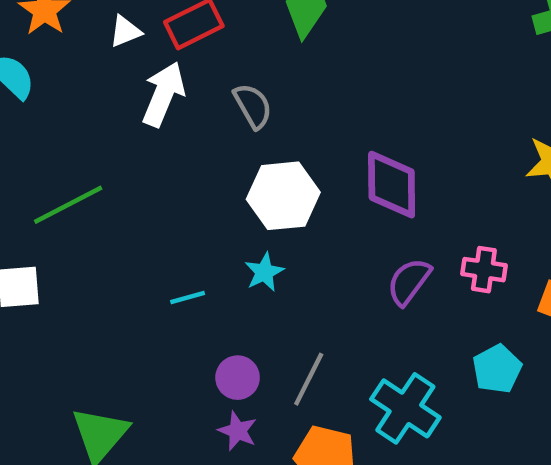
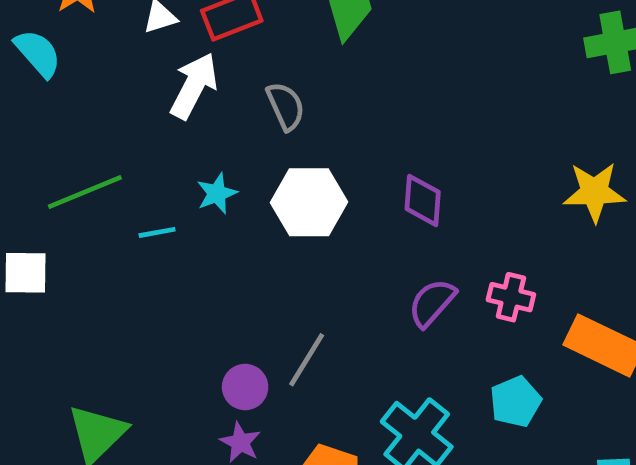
purple diamond: (392, 185) -> (423, 200), size x0.7
cyan star: (264, 272) -> (217, 193), moved
cyan line: (188, 298) -> (157, 232), moved
gray line: (309, 379) -> (307, 360), moved

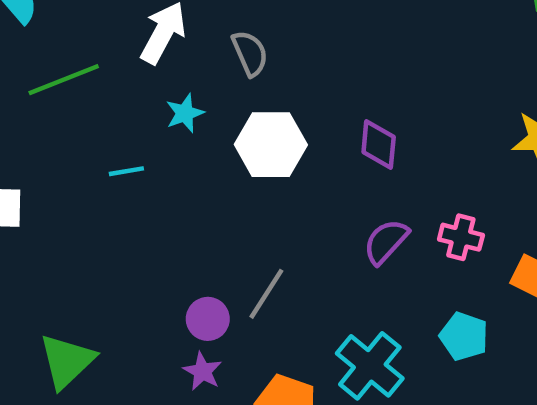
green line: (85, 192) -> (64, 80), moved
cyan star: (217, 193) -> (185, 113), moved
cyan pentagon: (515, 402) -> (464, 336), turned -30

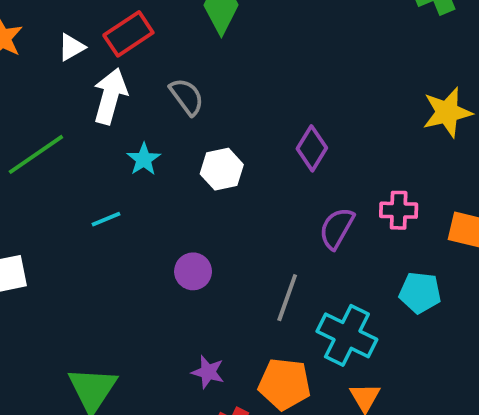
purple diamond: (379, 144) -> (312, 148), turned 39
white hexagon: (271, 145) -> (222, 169), size x0.7
gray line: (266, 294) -> (287, 298), moved
purple circle: (208, 319) -> (193, 271), moved

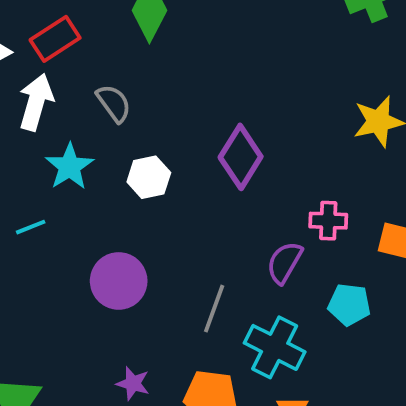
purple diamond: (312, 148) -> (241, 157), size x1.4
cyan star: (144, 159) -> (69, 167), size x1.4
purple semicircle: (337, 228) -> (284, 262), moved
purple circle: (193, 271) -> (119, 281), size x1.5

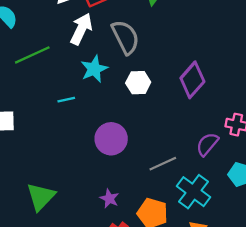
gray semicircle: (114, 103) -> (125, 37), size x1.5
gray line: (214, 309) -> (163, 164), turned 36

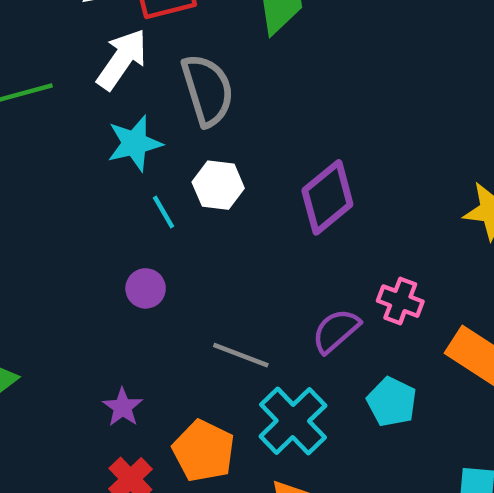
cyan line: (66, 100) -> (163, 212), moved, turned 63
purple circle: (111, 139) -> (146, 288), size x0.6
gray line: (163, 164) -> (241, 355), turned 36

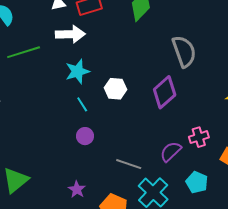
white arrow: (122, 59) -> (70, 34), turned 56
gray semicircle: (207, 90) -> (184, 51), moved
cyan line: (163, 212) -> (82, 104), moved
pink cross: (400, 301) -> (199, 137), turned -36

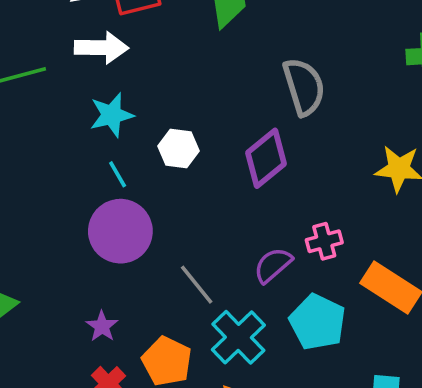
purple circle: (85, 136) -> (120, 231), size x2.0
gray line: (129, 164) -> (197, 285), turned 30
cyan pentagon: (197, 182) -> (318, 322), size x1.4

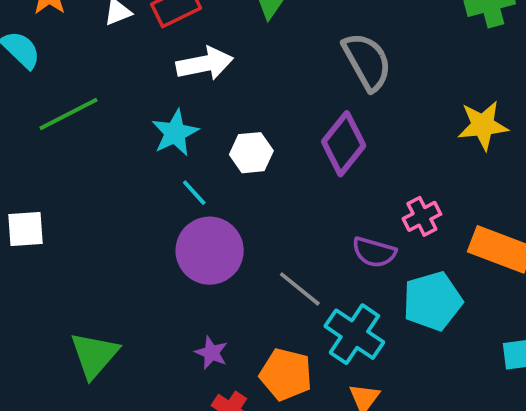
white arrow: (101, 48) -> (205, 64), moved
purple semicircle: (273, 265) -> (374, 252), turned -111
cyan pentagon: (318, 322) -> (433, 301), turned -30

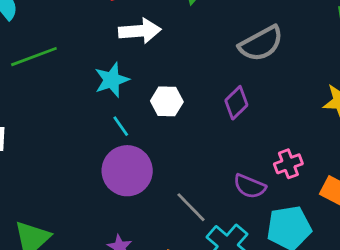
gray semicircle: (367, 62) -> (261, 44), turned 84
purple diamond: (344, 144) -> (236, 103), size x0.7

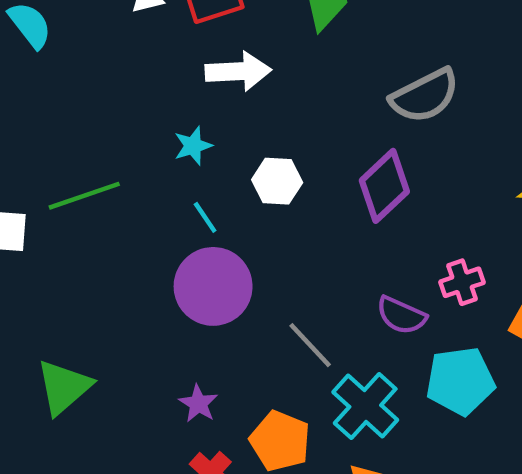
green line: (34, 57) -> (84, 196), moved
cyan star: (112, 80) -> (193, 146), size x0.7
purple diamond: (236, 103) -> (384, 186), size x1.4

